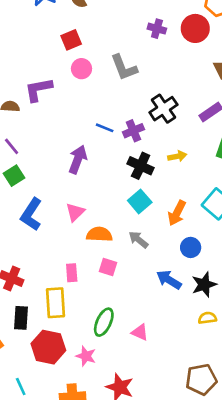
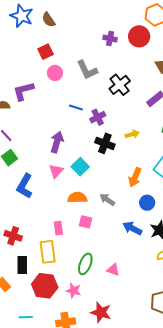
black cross: (163, 109) -> (120, 85), moved
blue line: (105, 128) -> (76, 108), moved
cyan square: (140, 201) -> (80, 167), moved
pink triangle: (75, 212) -> (56, 171), moved
cyan line: (21, 387) -> (26, 317), turned -64

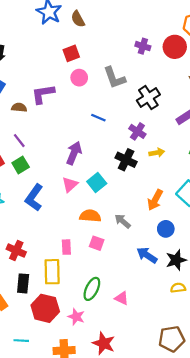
purple cross: (98, 117) -> (137, 131), moved, turned -35

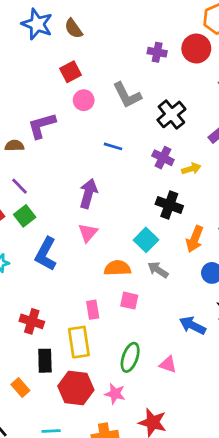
yellow arrow: (157, 153) -> (191, 169), moved
black cross: (126, 160) -> (169, 205), moved
cyan square: (97, 182) -> (146, 240), moved
blue arrow: (147, 255) -> (193, 325), moved

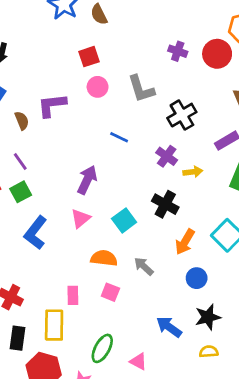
brown semicircle: (14, 146) -> (22, 121), turned 60
cyan square: (146, 240) -> (124, 220), moved

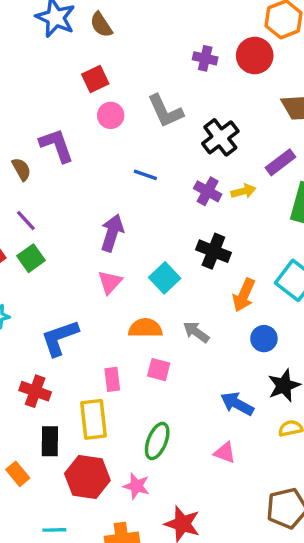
purple L-shape: (52, 105) -> (57, 145), turned 84
yellow arrow: (193, 172) -> (243, 191), moved
blue L-shape: (36, 233) -> (60, 338), moved, turned 40
pink triangle: (138, 361) -> (225, 453), moved

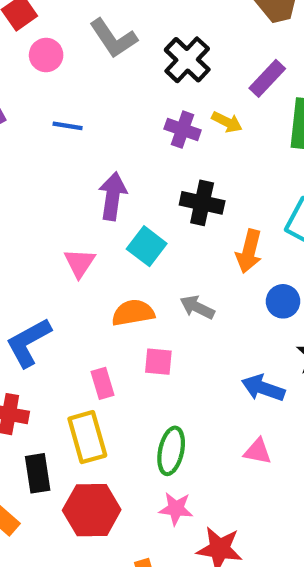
blue line: (145, 175) -> (68, 126), moved
yellow arrow: (243, 191) -> (227, 122), turned 50
purple arrow: (112, 233) -> (113, 196), moved
pink star: (136, 486) -> (176, 509), moved

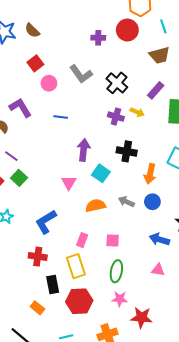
blue circle: (283, 301) -> (152, 202), moved
pink square: (158, 362) -> (113, 240), moved
pink rectangle: (103, 383) -> (82, 240), turned 40

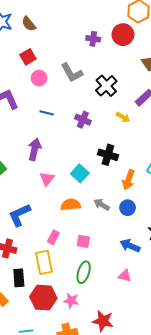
purple cross: (116, 117) -> (83, 120), moved
purple arrow: (84, 150) -> (35, 149), moved
pink star: (120, 299) -> (71, 301), moved

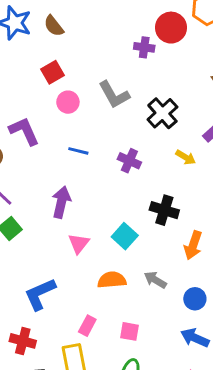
red circle: (123, 35) -> (171, 28), moved
blue circle: (128, 208) -> (195, 299), moved

